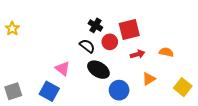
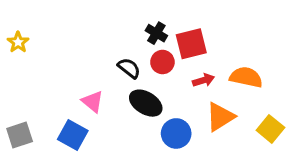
black cross: (95, 25) -> (156, 33), moved
orange semicircle: (166, 52) -> (246, 77), size x1.5
orange triangle: (149, 79) -> (220, 117), size x1.5

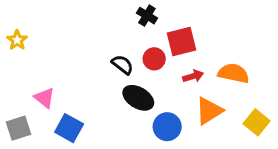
black cross: (156, 33) -> (147, 16), moved
pink triangle: (93, 102) -> (44, 98), moved

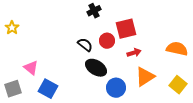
black cross: (147, 16) -> (94, 11), moved, turned 32
orange semicircle: (234, 73) -> (177, 49), moved

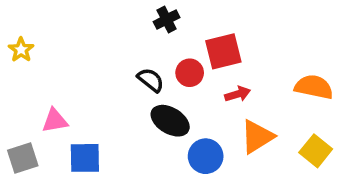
pink triangle: (31, 68) -> (55, 121), turned -49
blue square: (48, 89) -> (85, 158), turned -30

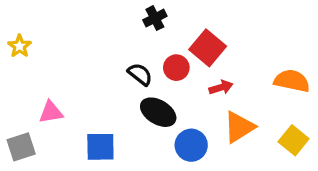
red square: (223, 51) -> (208, 48), turned -36
blue square: (85, 158) -> (100, 147), moved

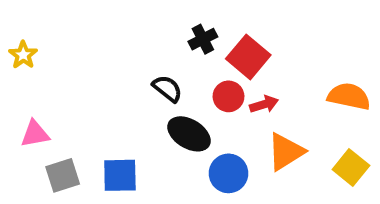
black cross: (155, 18) -> (203, 39), moved
red circle: (176, 68) -> (228, 96), moved
pink triangle: (51, 112) -> (35, 134), moved
gray square: (21, 147) -> (63, 175), moved

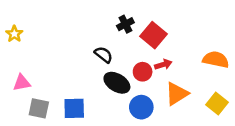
red circle: (228, 96) -> (143, 72), moved
gray square: (63, 175) -> (39, 108), turned 30

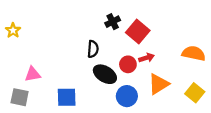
black semicircle: (103, 55) -> (93, 49), turned 56
pink triangle: (22, 83) -> (33, 74), moved
gray square: (39, 108) -> (20, 97), moved

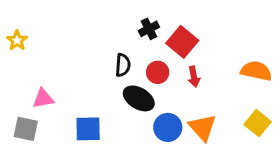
red arrow: (147, 58) -> (194, 77), turned 96
red circle: (128, 64) -> (158, 72), moved
orange triangle: (159, 84) -> (203, 127), moved, turned -40

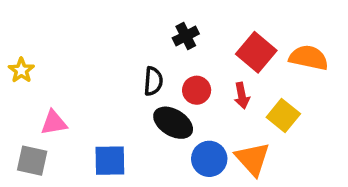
yellow star: (17, 40) -> (21, 70), moved
red square: (182, 42) -> (256, 52), moved
orange semicircle: (256, 71) -> (309, 58), moved
yellow square: (258, 123) -> (283, 115), moved

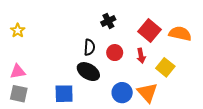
yellow star: (21, 70) -> (18, 30), moved
pink triangle: (54, 123) -> (18, 72), moved
black ellipse: (173, 123) -> (88, 72), moved

